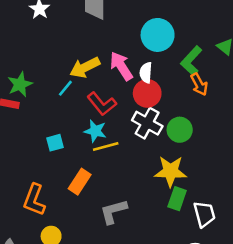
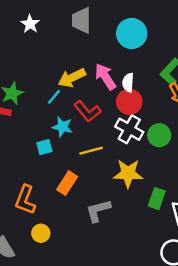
cyan circle: (158, 35) -> (132, 34), moved
cyan star: (95, 131) -> (62, 127), moved
yellow star: (171, 171) -> (128, 173), moved

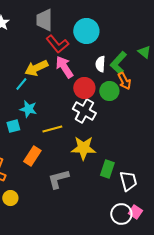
white semicircle: (128, 83) -> (100, 64), moved
red L-shape: (87, 111) -> (57, 44), moved
green circle: (159, 135) -> (109, 91), moved

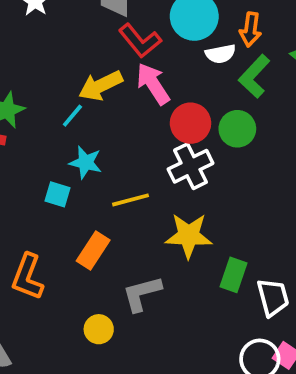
white semicircle: (100, 64) -> (220, 54), moved, turned -105
orange arrow: (124, 81) -> (250, 29), moved, turned 36
white cross: (84, 111) -> (191, 166), turned 35
cyan square: (13, 126) -> (57, 194), turned 32
yellow circle: (10, 198) -> (99, 329), moved

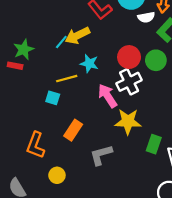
pink arrow: (153, 84) -> (108, 96), moved
cyan line: (72, 116) -> (61, 42), moved
cyan star: (86, 162) -> (89, 63), moved
yellow line: (131, 200) -> (67, 79), moved
yellow circle: (99, 329) -> (57, 175), moved

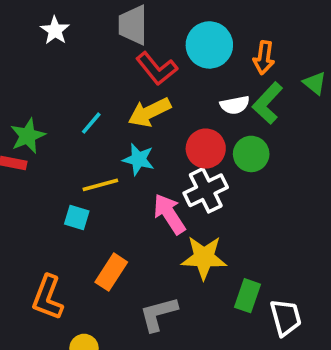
white semicircle: (146, 17) -> (235, 105), moved
yellow arrow: (77, 36) -> (149, 112), moved

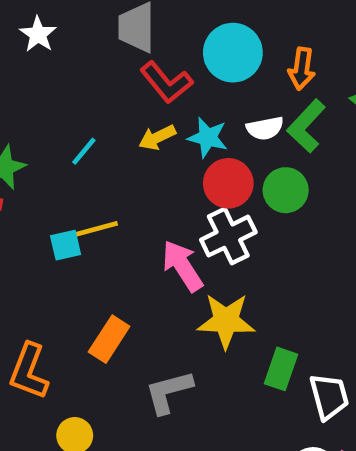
yellow arrow: (149, 112) -> (157, 137), size x0.7
cyan star: (139, 159) -> (208, 137), moved
cyan square: (77, 218) -> (66, 245), moved, turned -30

